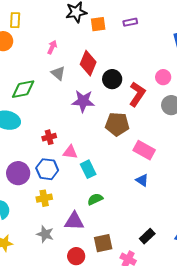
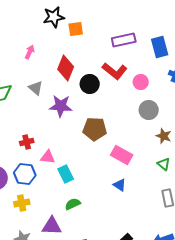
purple rectangle: (130, 22) -> (124, 40), moved, size x1.6
gray triangle: (58, 73) -> (36, 88), moved
red L-shape: (137, 94) -> (115, 71), moved, turned 95

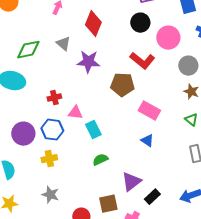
red L-shape: (115, 71) -> (142, 61), moved
pink circle: (141, 82) -> (168, 38), size x1.5
black circle: (90, 84) -> (140, 23), moved
gray circle: (149, 110) -> (188, 66), moved
purple triangle: (52, 226) -> (131, 182), moved, turned -40

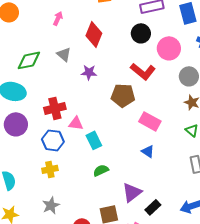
purple star: (88, 62) -> (89, 72), size x0.7
red cross: (54, 98) -> (55, 108), size x1.5
purple circle: (23, 134) -> (16, 124), moved
gray star: (50, 195) -> (51, 205), turned 30

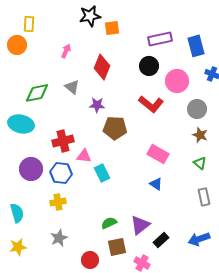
brown pentagon: (123, 95) -> (115, 128), moved
purple circle: (16, 124) -> (31, 169), moved
green semicircle: (101, 170) -> (109, 223), moved

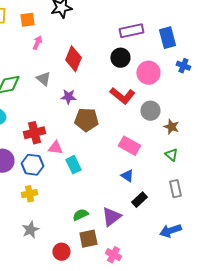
orange square: (112, 28) -> (27, 20), moved
gray circle: (197, 109) -> (150, 111), moved
black rectangle: (161, 240) -> (139, 200), moved

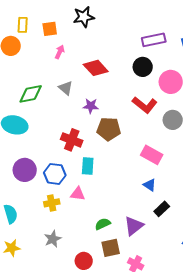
red diamond: (73, 59) -> (96, 68), turned -65
red cross: (34, 133) -> (72, 140), moved, turned 35
pink triangle: (55, 148) -> (78, 194), moved
cyan rectangle: (73, 165) -> (88, 166), moved, turned 30

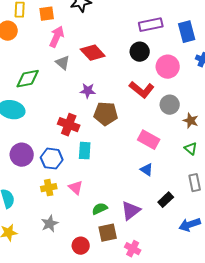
pink arrow: (60, 52) -> (57, 37), size x1.5
gray triangle: (66, 88) -> (63, 63), moved
pink triangle: (78, 194) -> (76, 188), moved, turned 35
black rectangle: (162, 209) -> (166, 200), moved

